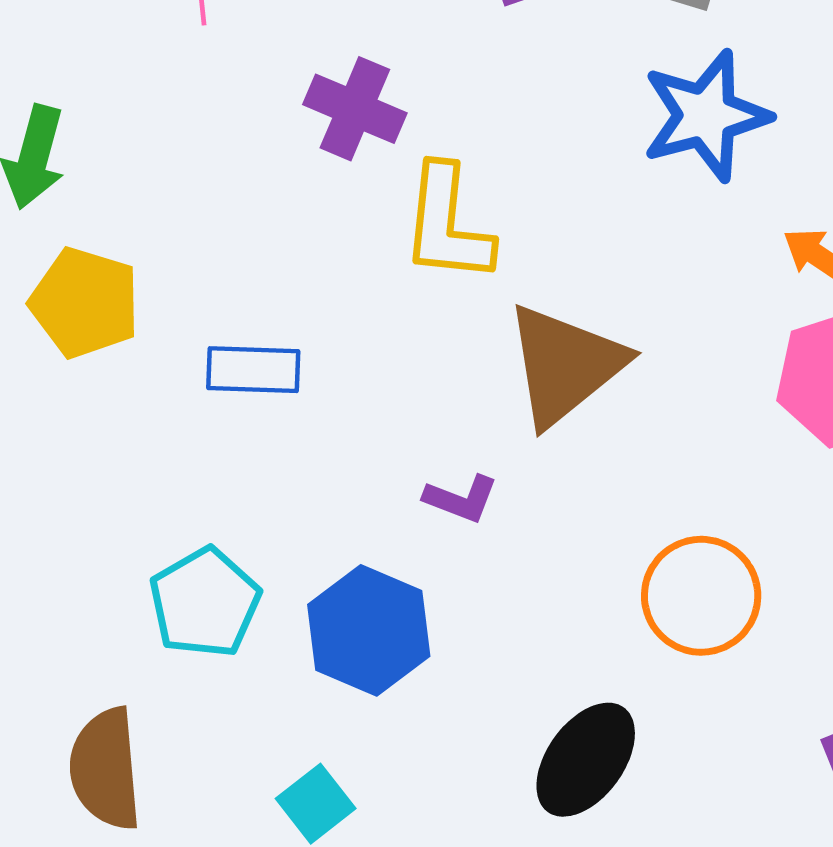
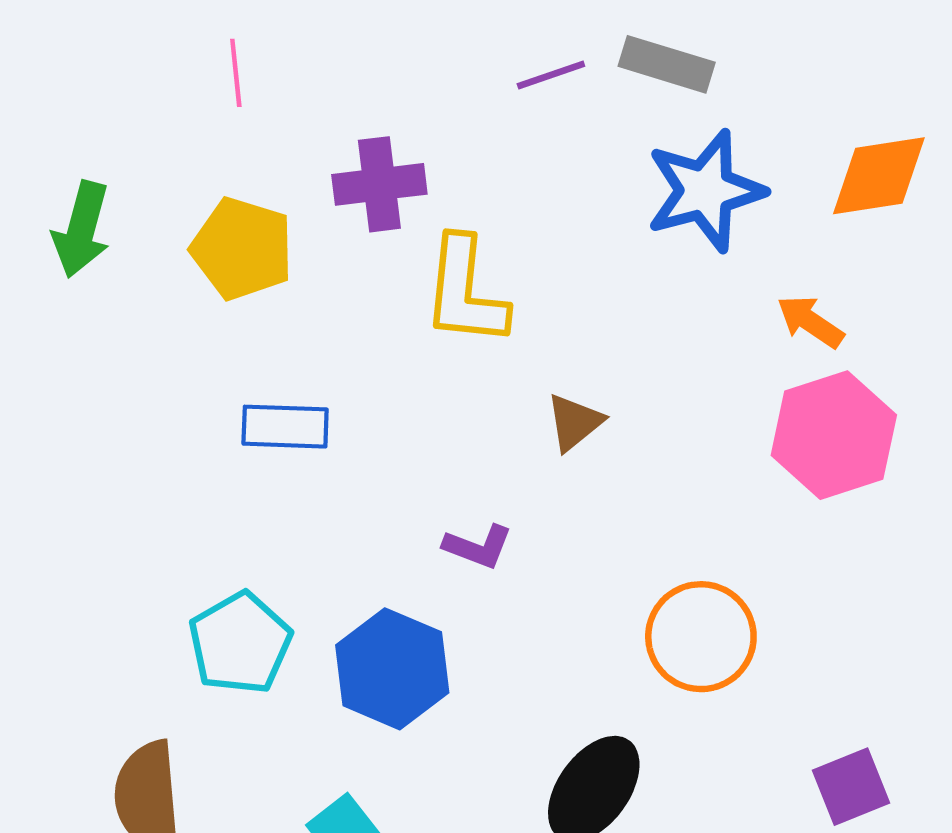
purple cross: (355, 109) -> (379, 184), turned -30
yellow pentagon: (85, 303) -> (242, 249), moved
brown triangle: (565, 365) -> (574, 422), size x0.5

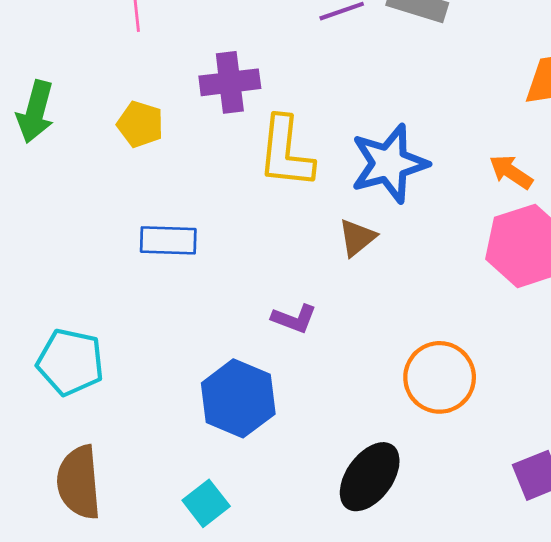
blue star: (705, 191) -> (389, 163), moved
yellow pentagon: (242, 249) -> (140, 124), size x0.7
cyan pentagon: (240, 643) -> (70, 362), moved, turned -30

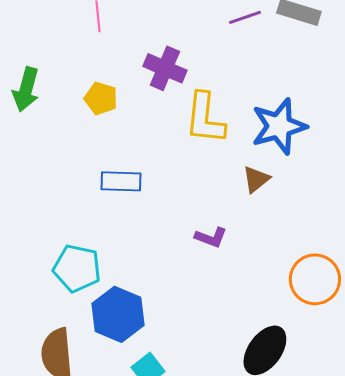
purple cross: (230, 82) -> (165, 68), turned 30
cyan pentagon: (70, 362) -> (77, 268), moved
blue hexagon: (238, 398) -> (118, 314), moved

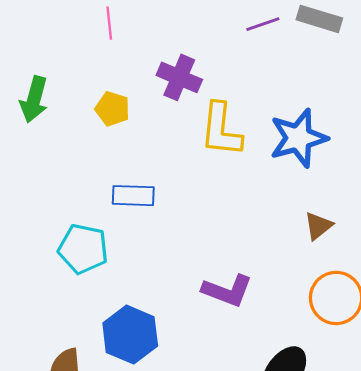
brown triangle: (256, 179) -> (318, 226), moved
purple L-shape: (211, 237) -> (227, 291), moved, size x1.5
cyan pentagon: (77, 268) -> (83, 249), moved

